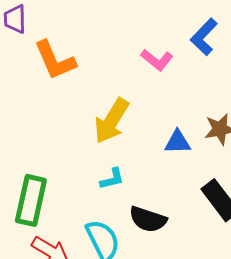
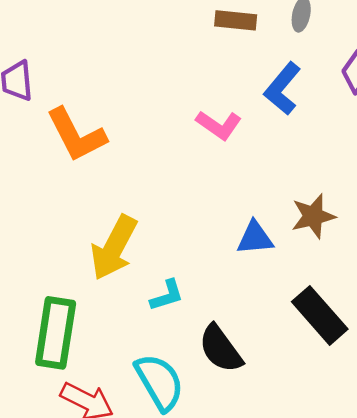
yellow arrow: (112, 121) -> (114, 248), moved
black semicircle: (148, 219) -> (221, 349), turned 39

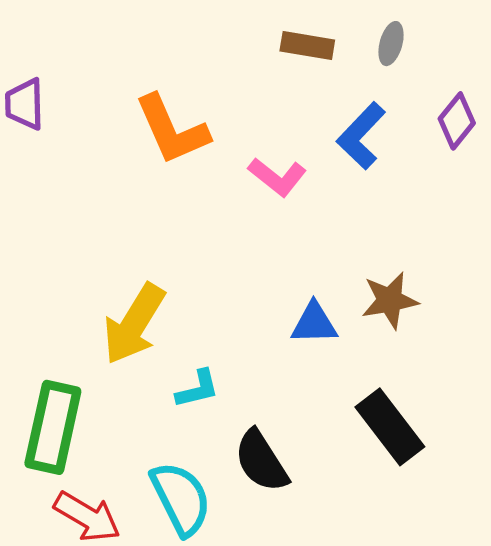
orange L-shape: (76, 135) -> (172, 130), moved

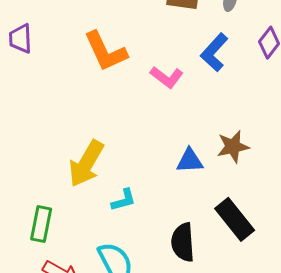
green rectangle: (53, 427) -> (41, 224), size x0.7
black semicircle: (261, 461) -> (183, 242), moved, turned 30

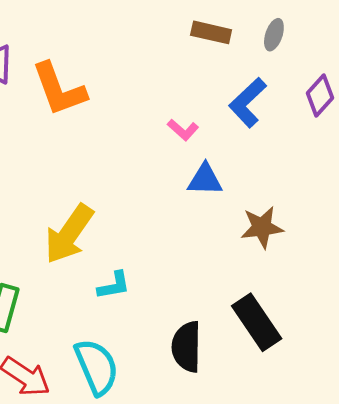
orange L-shape: (105, 51) -> (59, 89), moved
pink L-shape: (167, 77) -> (183, 130), size x0.7
blue triangle: (190, 161) -> (205, 180), moved

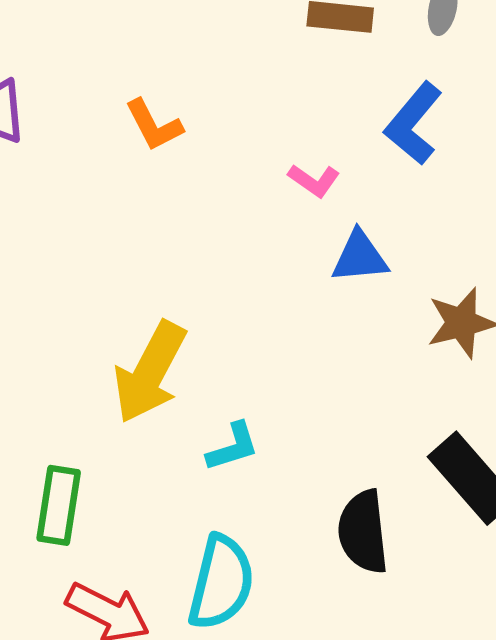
orange L-shape: (59, 89) -> (154, 125), moved, size x0.6
cyan semicircle: (97, 367) -> (221, 582), turned 44

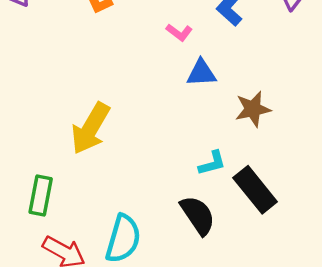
cyan L-shape: (233, 447) -> (212, 163), moved
black semicircle: (363, 532) -> (198, 215), turned 150

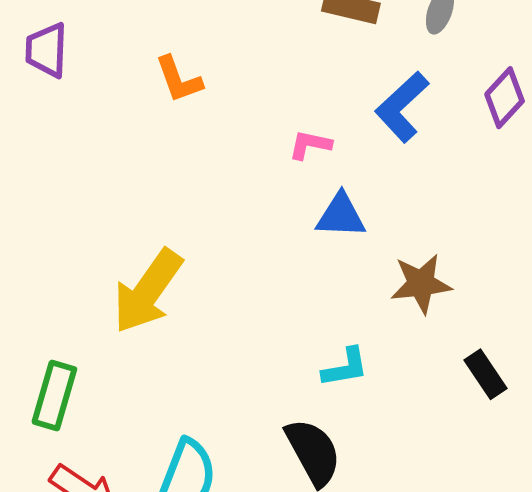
pink L-shape: (179, 32) -> (310, 145), turned 150
black rectangle: (255, 190) -> (485, 374), moved, size x0.6

